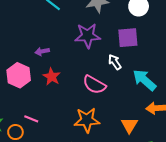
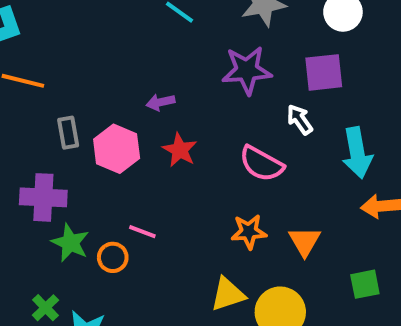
cyan arrow: (144, 80) -> (357, 153), turned -140
orange star: (87, 120) -> (249, 232), size x0.7
orange triangle: (129, 125) -> (305, 241), moved

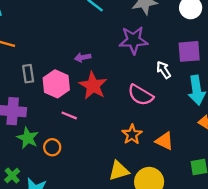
purple square: (324, 72) -> (189, 51), moved
red star: (180, 150) -> (93, 86), size x1.4
pink line: (142, 232) -> (69, 115), moved
orange star: (249, 232) -> (132, 134), turned -30
orange triangle: (305, 241) -> (164, 141), turned -36

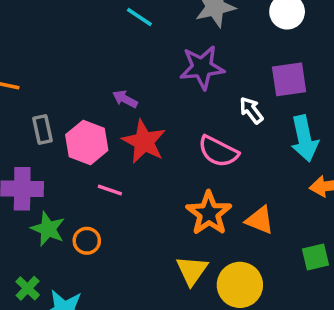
purple arrow: (83, 57) -> (125, 99), turned 42
orange star: (132, 134) -> (209, 213), size x1.4
yellow triangle: (119, 171) -> (192, 270), turned -35

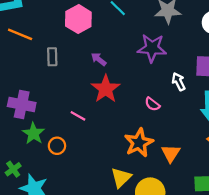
gray rectangle: (43, 129) -> (52, 57), moved
pink hexagon: (87, 142) -> (78, 19), moved
pink semicircle: (218, 151) -> (152, 104), size x0.6
orange triangle: (260, 220) -> (171, 153), turned 30

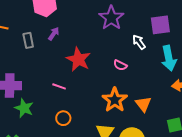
purple star: (152, 48) -> (111, 18), turned -30
purple arrow: (99, 59) -> (54, 34), moved, turned 96
orange circle: (57, 146) -> (63, 118), moved

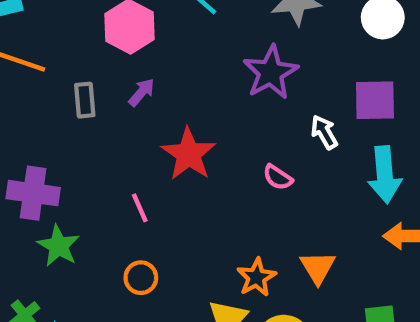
pink line: (59, 86) -> (140, 208), turned 40
orange star: (115, 100) -> (256, 277), moved, size x0.7

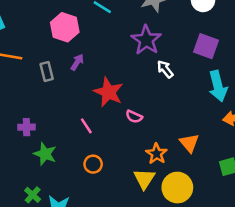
purple square: (375, 100) -> (206, 46), turned 30
white arrow: (324, 132) -> (165, 69), moved
pink semicircle: (278, 177) -> (134, 117), moved
purple cross: (33, 193) -> (26, 127), size x0.6

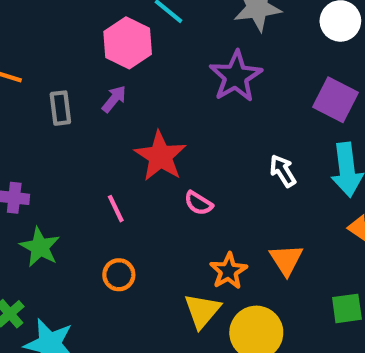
pink hexagon: (65, 27) -> (128, 43), moved
white arrow: (165, 69) -> (283, 171), moved

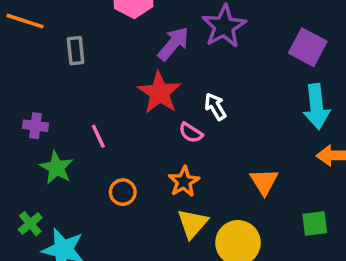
purple arrow: (114, 99) -> (173, 44), moved, size x1.5
white arrow: (283, 171) -> (215, 107), moved
pink line: (116, 209) -> (98, 136), moved
orange star: (228, 271) -> (184, 182), moved

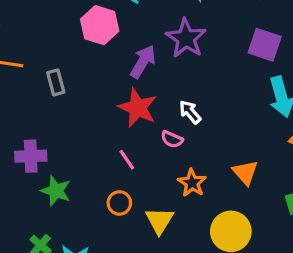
purple cross: (35, 126) -> (31, 156), size x1.4
pink line: (98, 136) -> (127, 160), moved
orange star: (184, 182) -> (192, 183), moved
yellow triangle: (193, 224) -> (159, 221), moved

